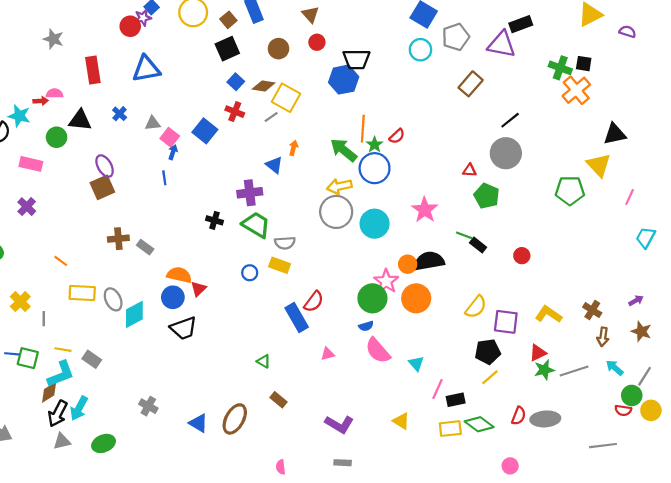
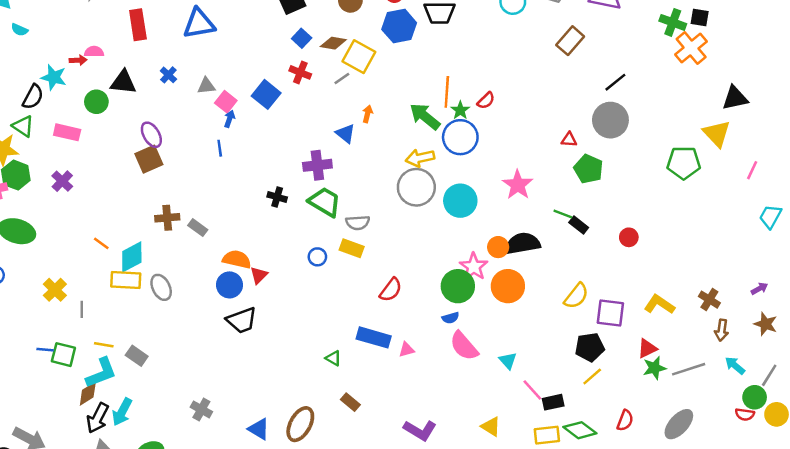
blue hexagon: (344, 80) -> (399, 26), moved
cyan diamond: (134, 314) -> (132, 257), moved
blue rectangle: (297, 318) -> (374, 337), moved, turned -44
pink line: (438, 389) -> (532, 390), turned -66
gray ellipse: (545, 419) -> (679, 424), moved, turned -44

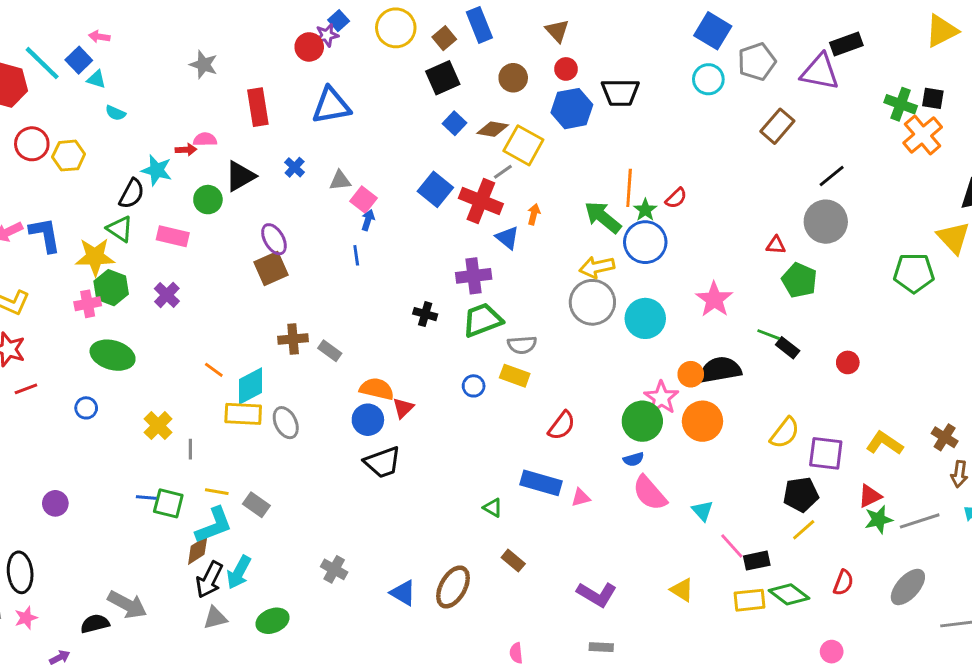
red cross: (300, 72) -> (481, 201), moved, size x1.6
black triangle: (123, 82) -> (240, 176), turned -36
blue square: (266, 94) -> (435, 189), moved
green trapezoid: (325, 202) -> (482, 320), turned -52

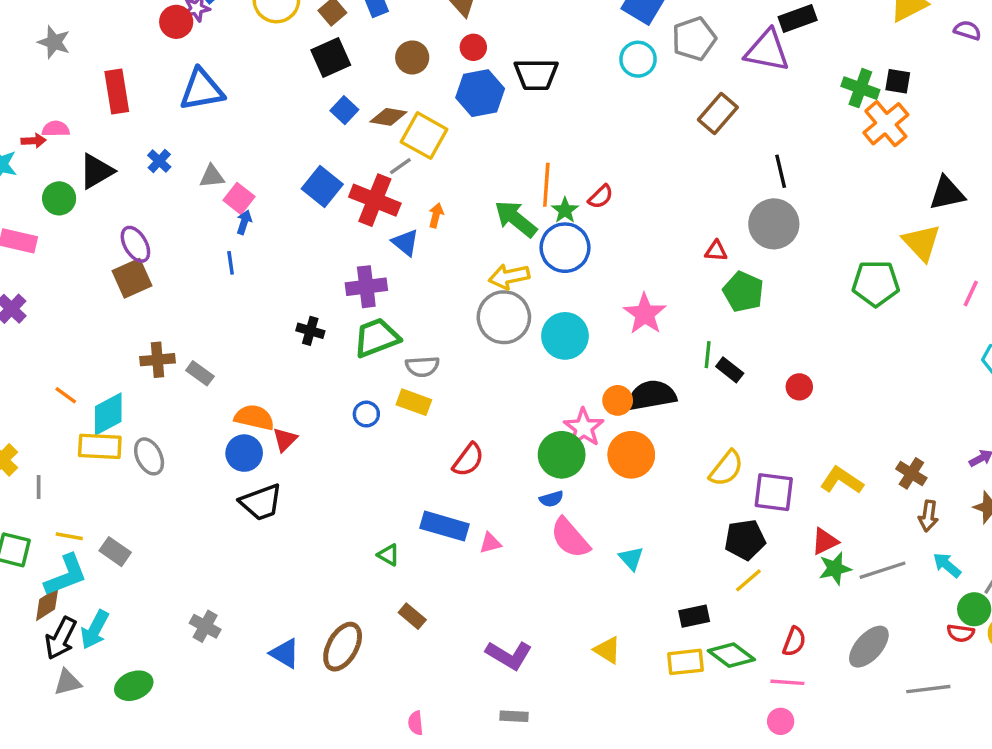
black line: (832, 176) -> (781, 171), turned -64
green line: (769, 335) -> (708, 355), turned 75
pink line: (732, 546) -> (787, 682), moved, turned -44

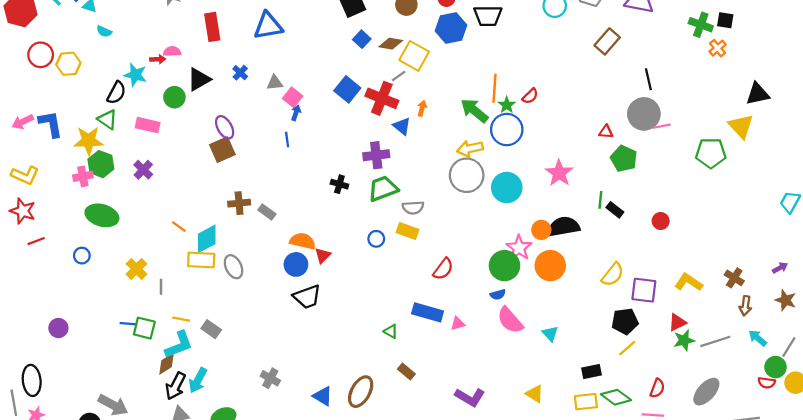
orange cross: (886, 124) -> (718, 48), size x0.6
pink line: (971, 293) -> (662, 126), moved, turned 54

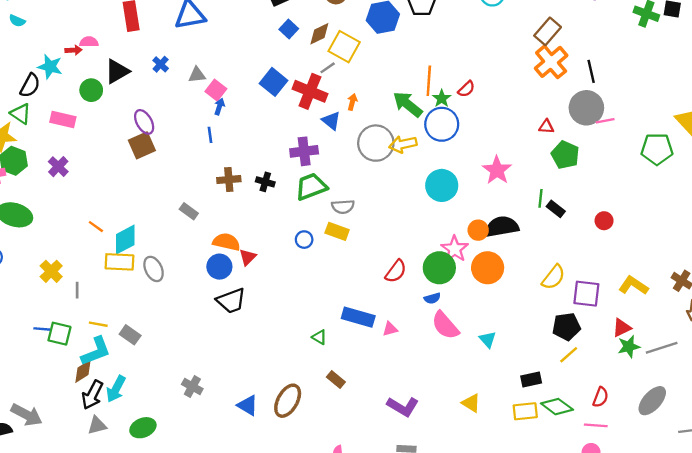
brown diamond: (391, 44) -> (319, 34), turned -35
orange cross: (718, 48) -> (551, 62), moved, size x1.8
gray circle: (467, 175) -> (376, 143), moved
brown cross: (239, 203) -> (229, 180), moved
red semicircle: (443, 269) -> (396, 271), moved

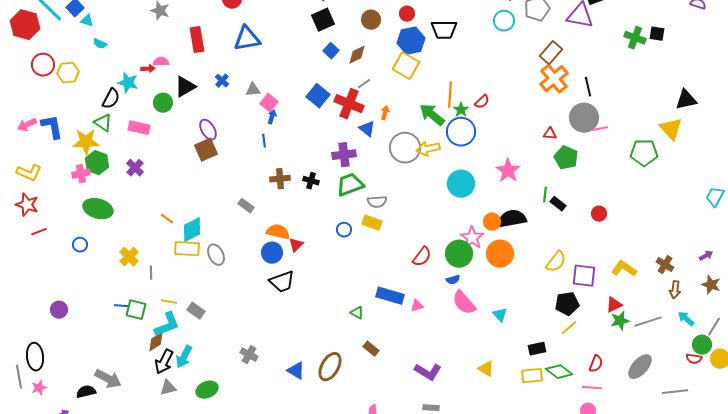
yellow square: (344, 47) -> (406, 66), moved

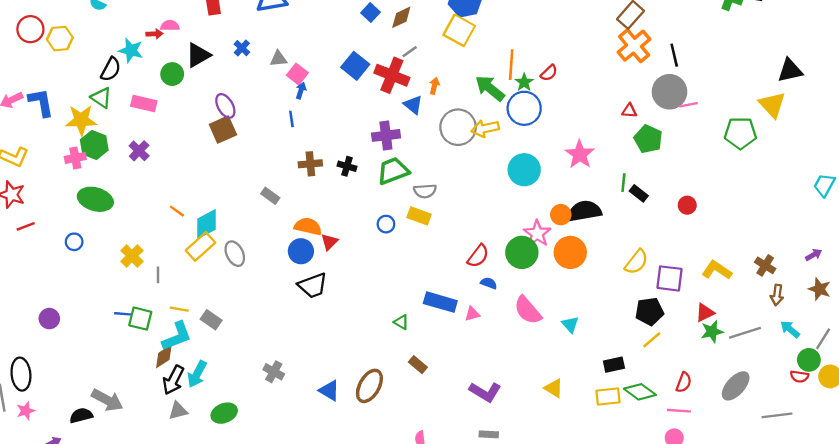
yellow rectangle: (187, 249) -> (201, 247), turned -45
blue semicircle: (453, 280) -> (489, 283), moved, turned -144

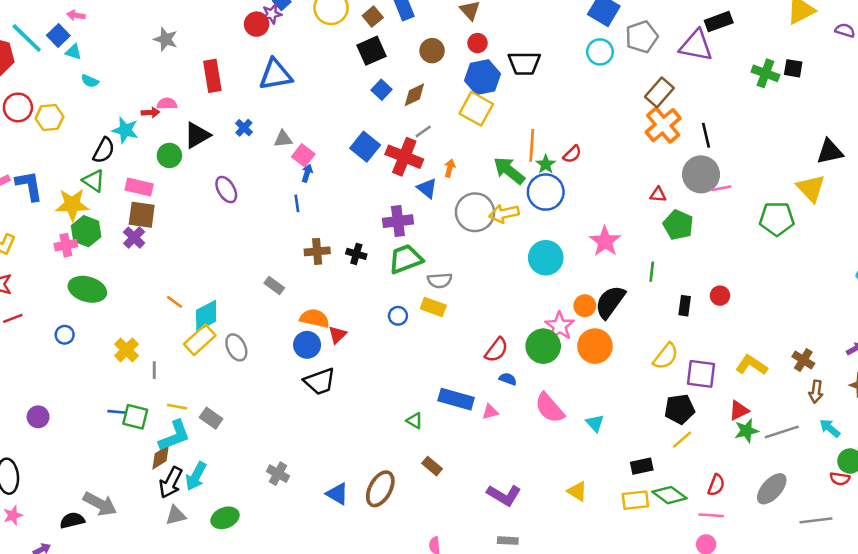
brown square: (223, 130) -> (142, 215), moved, turned 32
black rectangle: (639, 193) -> (685, 306), moved, turned 60
black semicircle: (584, 211) -> (610, 302), turned -44

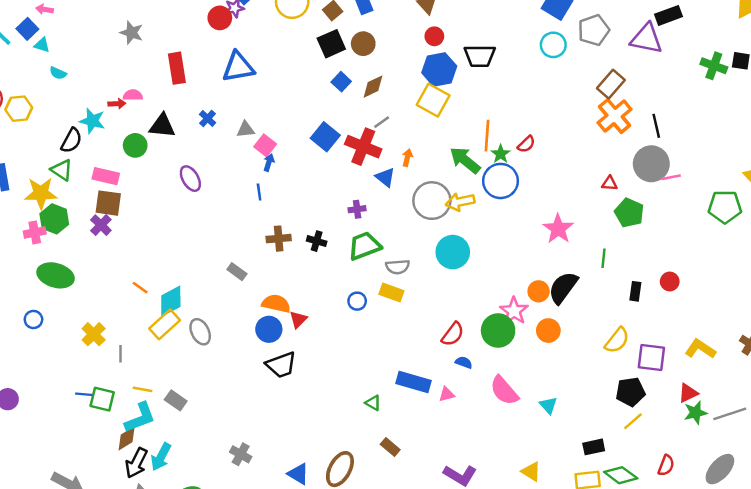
brown circle: (432, 51) -> (363, 44), moved
black triangle: (197, 135) -> (162, 126), turned 36
purple cross: (398, 221) -> (357, 209), size x0.6
cyan circle: (546, 258) -> (453, 252), moved
orange circle: (595, 346) -> (548, 331), size x0.7

